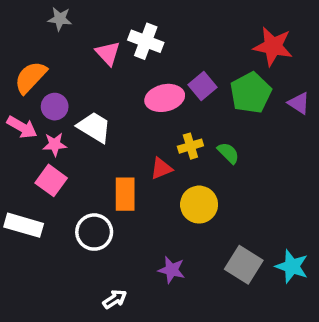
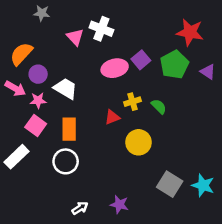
orange rectangle: (125, 194) -> (69, 129), moved
white rectangle: (24, 225) -> (17, 157), turned -60
purple star: (172, 270) -> (119, 204), moved

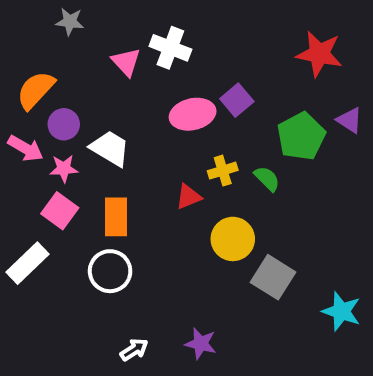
green pentagon: (174, 65) -> (301, 136), moved
gray square: (170, 184) -> (273, 277), moved

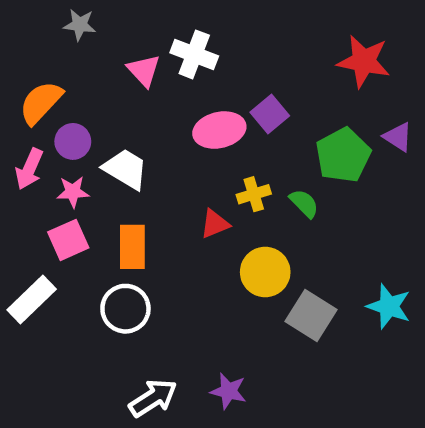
pink arrow: (26, 148) -> (29, 169), turned 84
pink square: (60, 211) -> (68, 240), turned 30
cyan star: (341, 311) -> (389, 306), moved
white arrow: (134, 350) -> (153, 398), size x1.5

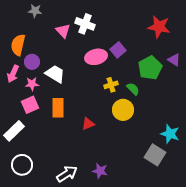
orange semicircle: (41, 103) -> (18, 45), turned -30
red triangle: (215, 224) -> (88, 124), moved
yellow circle: (265, 272) -> (123, 110), moved
white circle: (125, 309) -> (22, 165), moved
gray square: (311, 316) -> (155, 155), moved

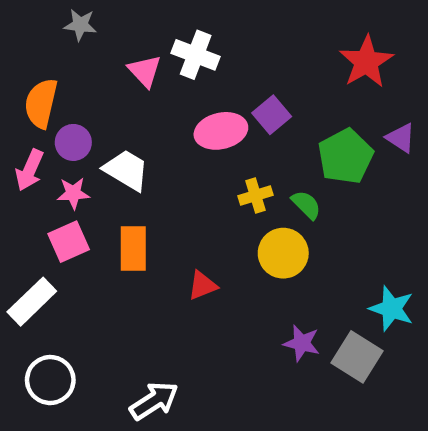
red star: (159, 27) -> (366, 62), turned 30
purple star: (100, 171) -> (302, 343), moved

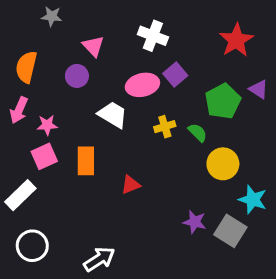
white cross: (196, 55) -> (153, 36), moved
purple circle: (73, 142) -> (77, 76), moved
white trapezoid: (126, 170) -> (113, 115), moved
yellow circle: (283, 253) -> (223, 164), moved

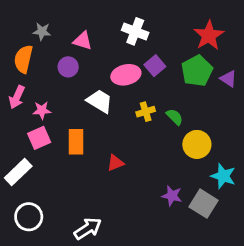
gray star: (52, 16) -> (42, 31), moved
pink triangle: (93, 46) -> (83, 41), turned -30
green pentagon: (223, 101) -> (197, 71), moved

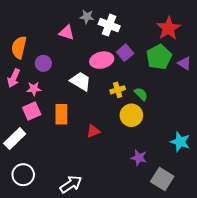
gray star: (42, 31) -> (87, 17), moved
purple circle: (68, 67) -> (43, 63), moved
yellow circle: (197, 144) -> (131, 115), moved
gray square: (203, 204) -> (162, 179), moved

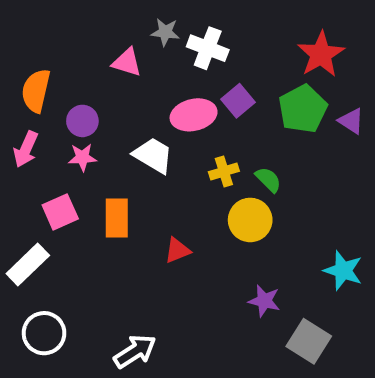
pink star: (34, 89) -> (82, 157), moved

